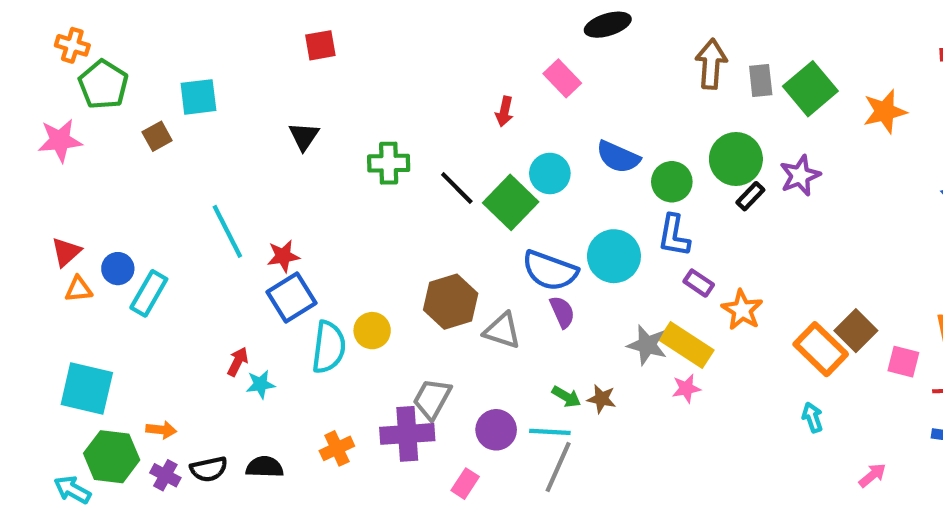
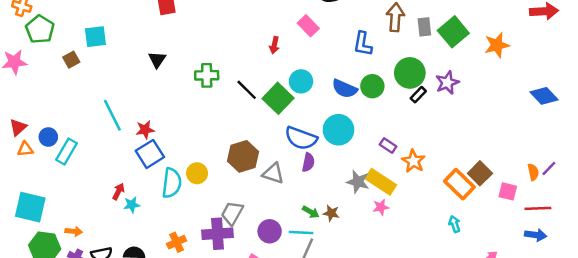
blue semicircle: (618, 157) -> (345, 89), moved
blue L-shape: (674, 235) -> (363, 44), moved
purple semicircle: (562, 312) -> (308, 162), turned 36

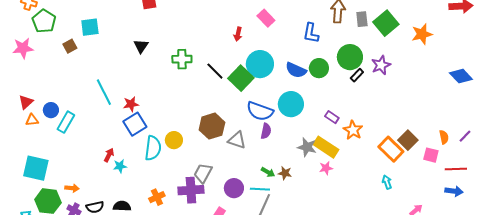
cyan circle: (301, 81) -> (260, 64), size x1.4
orange semicircle: (533, 172) -> (444, 137), moved

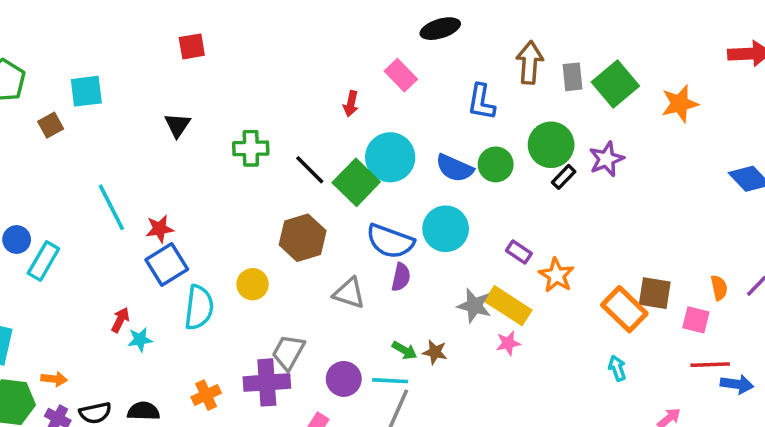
brown hexagon: (212, 126) -> (303, 238), moved
yellow circle: (174, 140) -> (253, 284), moved
brown square: (408, 140) -> (655, 293), turned -36
red line: (456, 169) -> (710, 365), moved

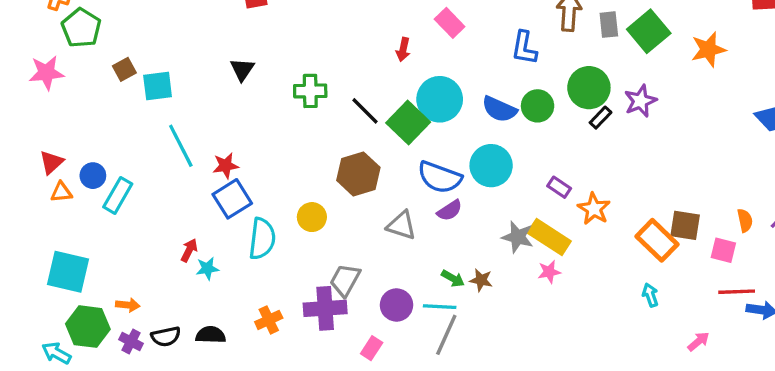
cyan square: (86, 91) -> (158, 86), moved
purple semicircle: (401, 277) -> (450, 210), turned 45

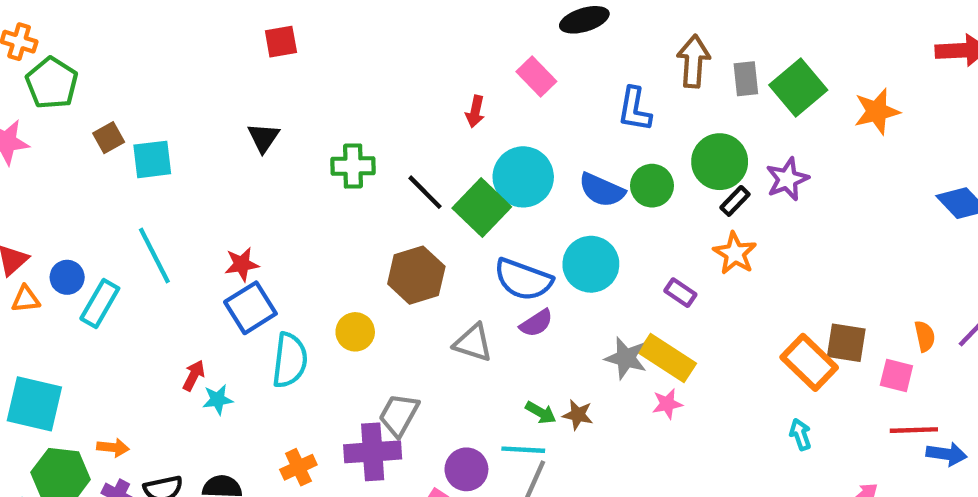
cyan line: (181, 146) -> (154, 255), moved
orange star: (594, 209) -> (735, 253), moved
purple circle: (396, 305) -> (466, 469), moved

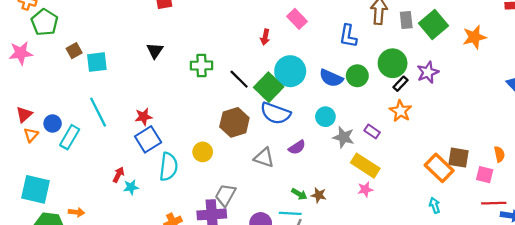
cyan circle: (591, 264) -> (325, 117), size x0.7
blue semicircle: (523, 279) -> (275, 113), moved
orange triangle: (26, 299) -> (31, 135), turned -42
gray star: (626, 358) -> (344, 137), moved

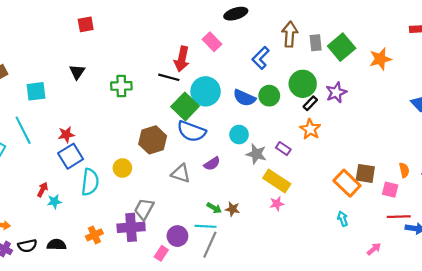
blue L-shape: (348, 36) -> (261, 58), turned 35
red arrow: (265, 37) -> (182, 59), size x1.6
cyan square: (97, 62) -> (36, 91), moved
black line: (239, 79) -> (169, 77), moved, turned -30

